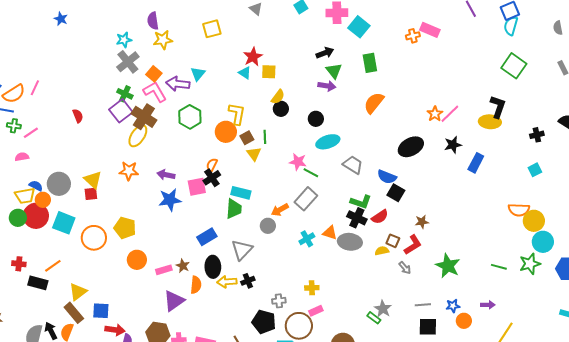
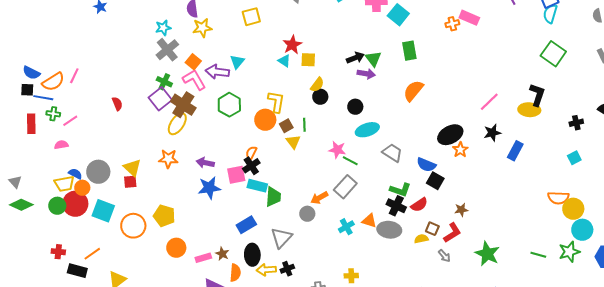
black arrow: (325, 53) -> (355, 58), moved
orange star: (435, 114) -> (460, 150), moved
cyan rectangle: (241, 193) -> (257, 186), moved

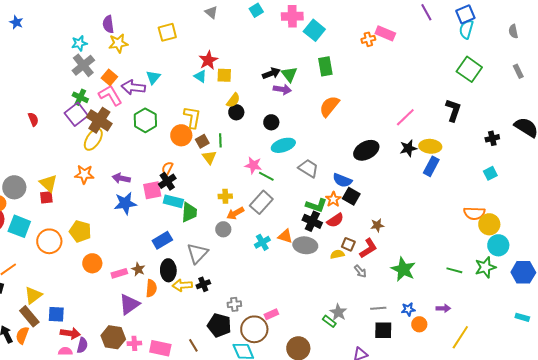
yellow ellipse: (529, 110) -> (430, 146), moved
orange star: (460, 150) -> (333, 199), moved
yellow cross: (351, 276) -> (225, 196), moved

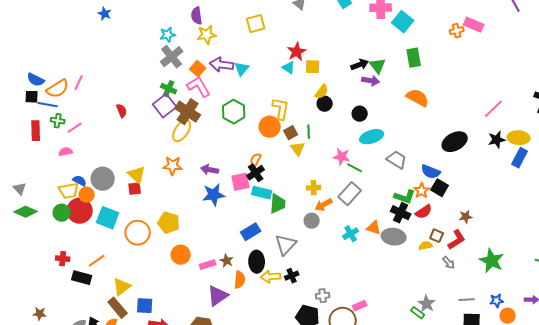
purple arrow: (133, 87) -> (222, 65), moved
orange semicircle: (329, 106) -> (418, 98), turned 80

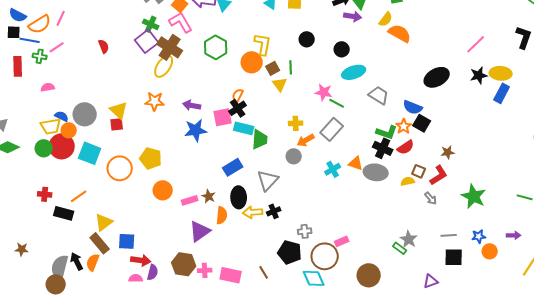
yellow semicircle: (322, 92) -> (386, 19), moved
pink line: (75, 128) -> (57, 47), moved

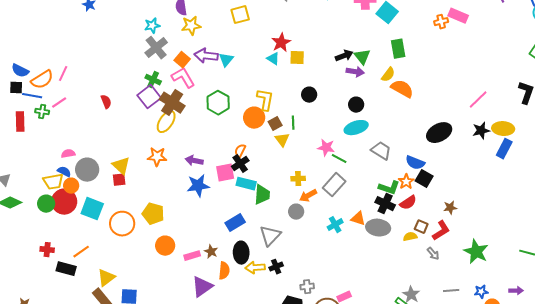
black circle: (342, 49) -> (356, 105), moved
pink semicircle: (48, 87) -> (68, 154), moved

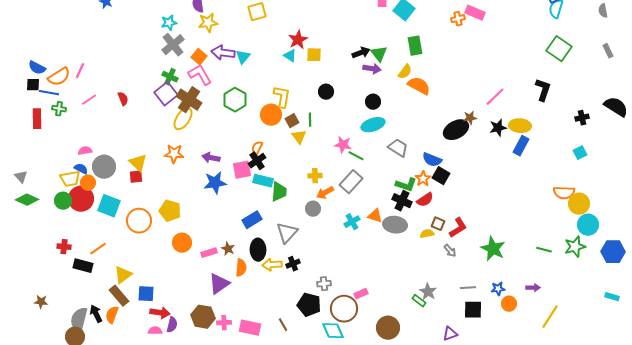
pink line: (59, 103) -> (89, 100), moved
brown star: (450, 208) -> (470, 118), moved

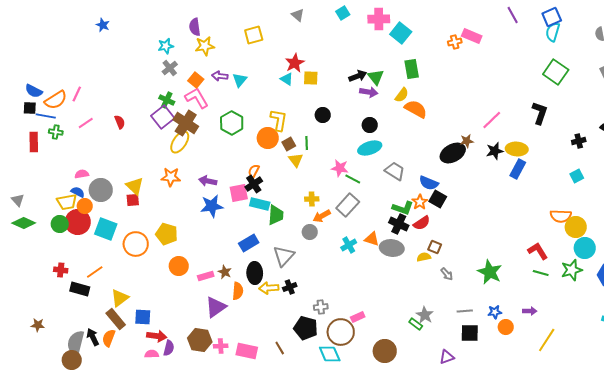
gray cross: (173, 45) -> (170, 68), size x0.7
purple arrow: (223, 53) -> (220, 76), size x0.7
red L-shape: (458, 228) -> (538, 251), moved, turned -90

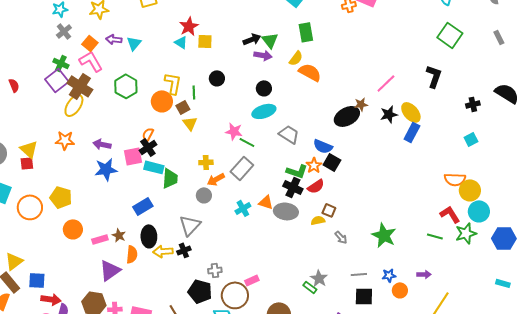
green line: (307, 143) -> (194, 92), moved
yellow ellipse: (517, 149) -> (411, 112), turned 45
red L-shape: (538, 251) -> (450, 214), moved
gray triangle: (284, 256) -> (190, 225), moved

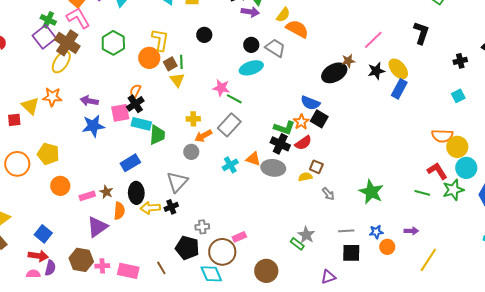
green line: (194, 92) -> (181, 62), moved
gray trapezoid: (289, 134) -> (275, 48), moved
yellow triangle: (29, 149) -> (30, 106), moved
blue square: (37, 280) -> (43, 234), moved, turned 36

